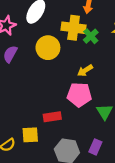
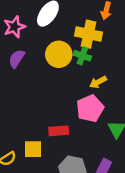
green cross: (91, 36) -> (82, 56), moved, turned -32
pink pentagon: (79, 95) -> (90, 108), turned -30

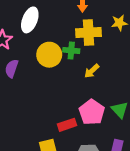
yellow cross: (88, 34) -> (88, 33), moved
pink pentagon: (90, 108) -> (92, 112), moved

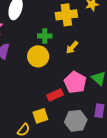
green cross: (71, 50) -> (45, 36), moved
yellow circle: (49, 55) -> (38, 56), moved

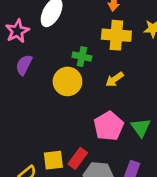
red rectangle: (55, 95) -> (78, 158), moved, turned -42

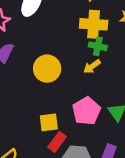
green cross: (82, 57) -> (98, 46), moved
yellow square: (53, 160) -> (49, 122), moved

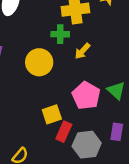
green cross: (98, 46) -> (60, 34), moved

